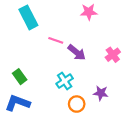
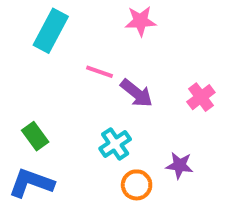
pink star: (89, 12) -> (140, 21), moved
cyan rectangle: (28, 17) -> (51, 31), turned 55

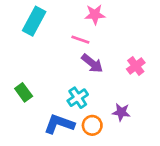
pink line: (99, 72) -> (80, 40), moved
blue L-shape: (31, 183) -> (59, 124), moved

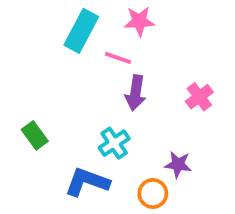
cyan rectangle: (34, 21) -> (81, 31), moved
purple arrow: (92, 63) -> (135, 93), turned 60
orange circle: (92, 125) -> (153, 194), moved

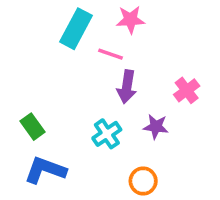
purple star: (178, 164) -> (156, 127), moved
blue L-shape: (87, 182) -> (45, 170), moved

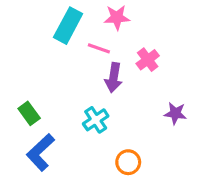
pink cross: (187, 90) -> (148, 60), moved
purple star: (156, 127) -> (175, 113), moved
blue L-shape: (45, 170) -> (40, 152), turned -63

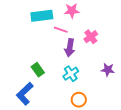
cyan rectangle: (68, 26) -> (42, 16), turned 55
green rectangle: (29, 113) -> (38, 70), moved
cyan cross: (96, 120) -> (71, 74), moved

